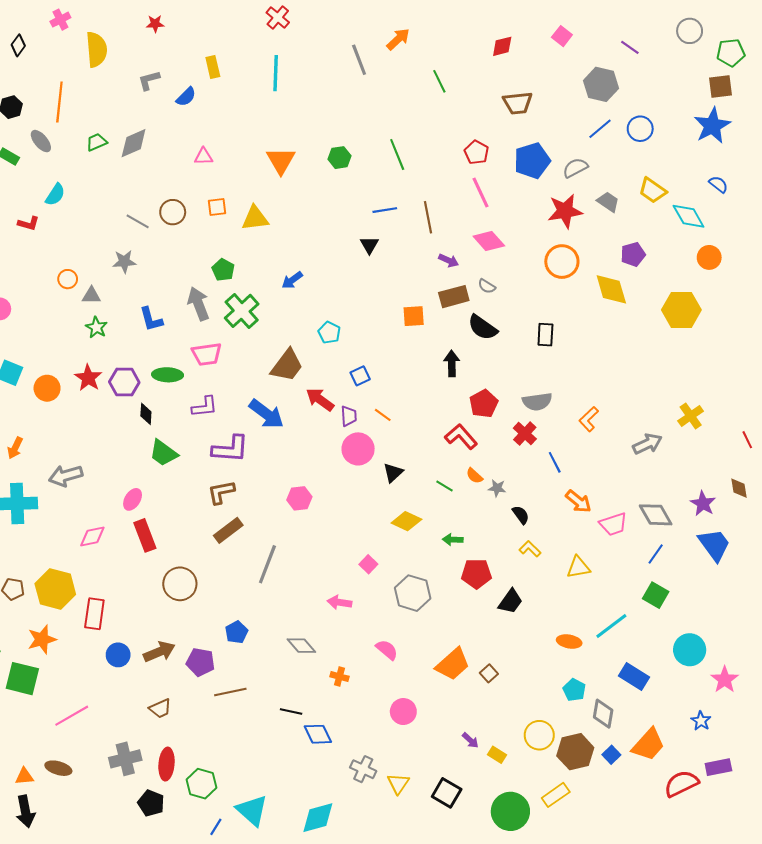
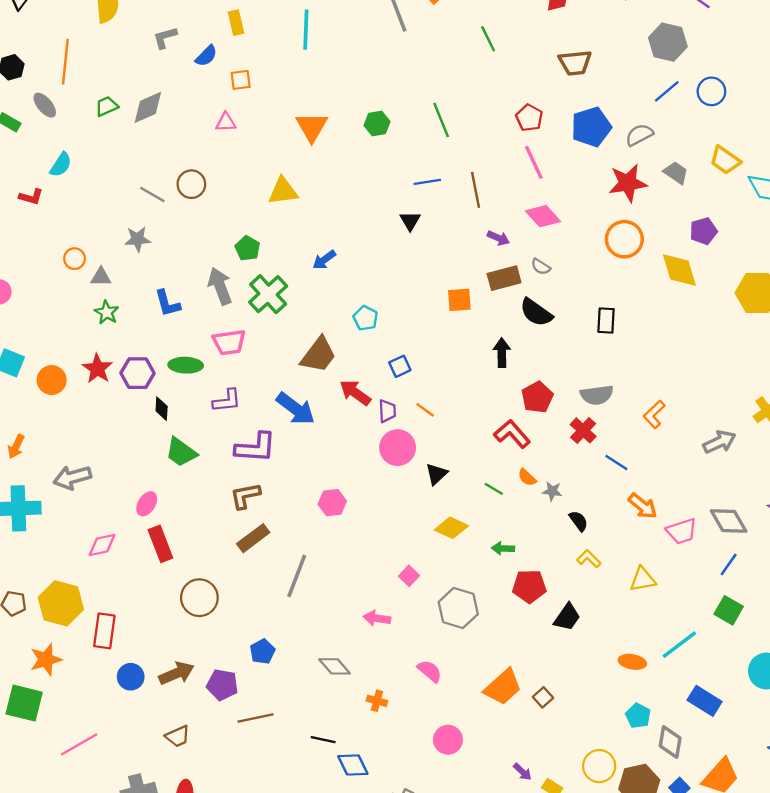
orange square: (217, 207) -> (241, 80), moved
blue line: (555, 462) -> (616, 463), turned -30

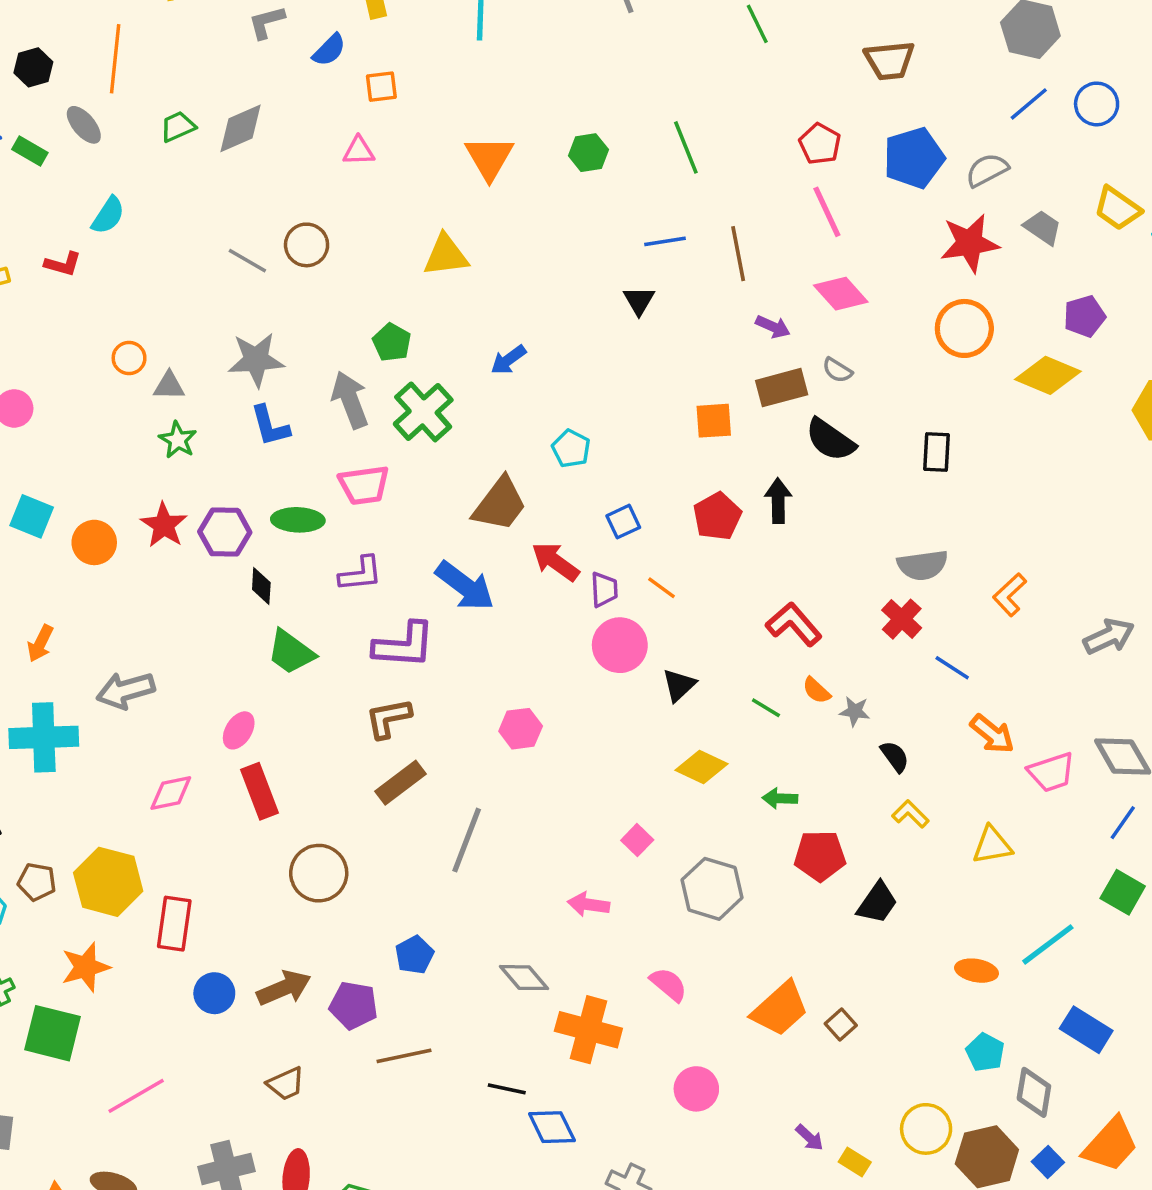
gray star: (138, 239) -> (256, 360), moved, size x1.4
yellow diamond: (679, 270) -> (1048, 375), turned -51
red pentagon: (537, 397) -> (717, 516), moved
orange cross: (377, 701) -> (588, 1030), size x2.0

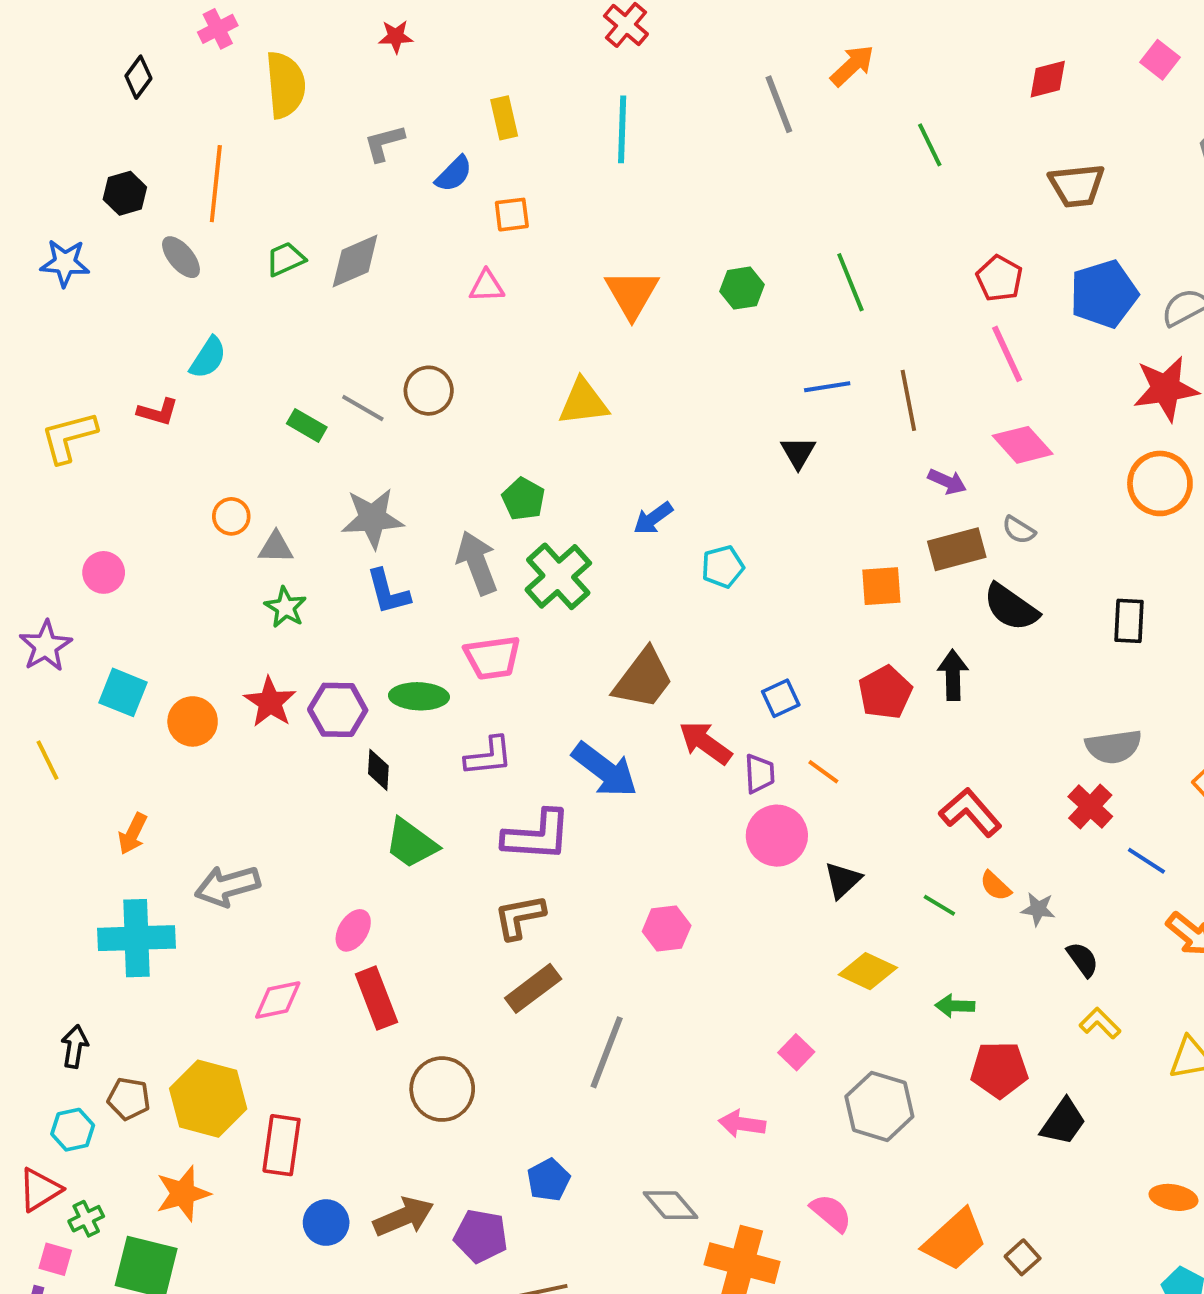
green rectangle: (30, 151) -> (307, 425), moved
cyan pentagon: (571, 449) -> (723, 567), moved, turned 30

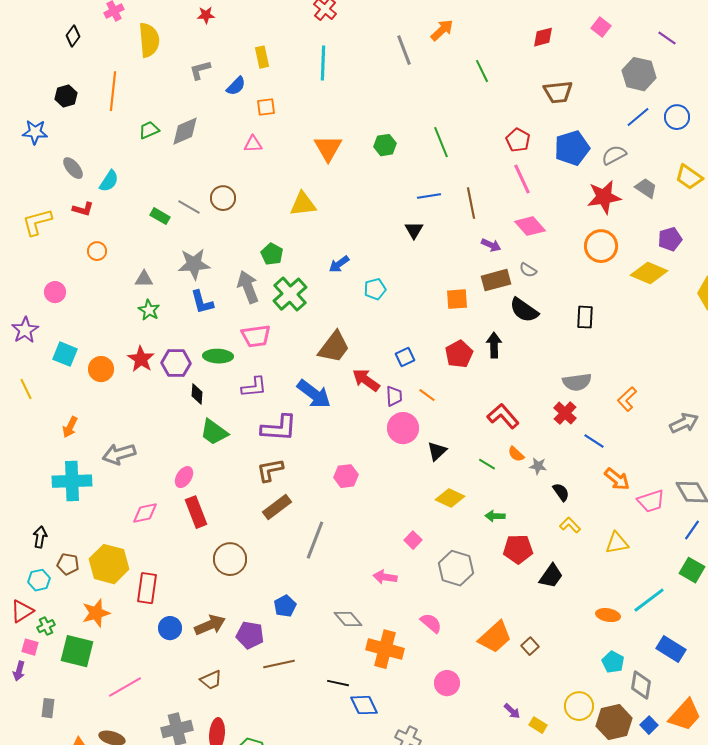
gray ellipse: (181, 257) -> (73, 168), moved
orange circle: (231, 516) -> (97, 251), moved

